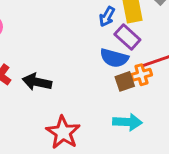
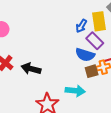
cyan arrow: (127, 122) -> (75, 91), moved

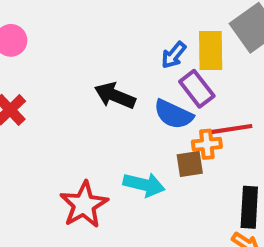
black arrow: (31, 69) -> (115, 96), moved
brown square: (92, 71) -> (190, 164), moved

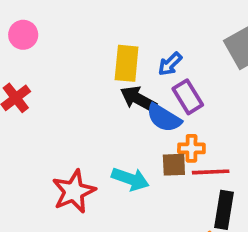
yellow rectangle: (211, 50) -> (127, 63), moved
black arrow: (115, 96) -> (138, 99), moved
red line: (232, 129) -> (211, 172), moved

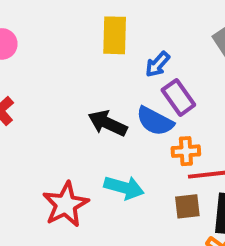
yellow rectangle: (127, 63) -> (115, 35), moved
black arrow: (138, 99) -> (108, 123), moved
brown square: (174, 165) -> (187, 206), moved

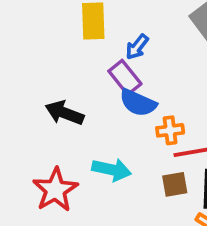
purple rectangle: (178, 97) -> (125, 77), moved
black arrow: (108, 123) -> (64, 113), moved

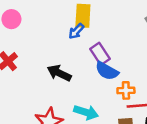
blue arrow: (137, 47) -> (76, 31), moved

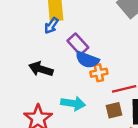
orange cross: (126, 90) -> (99, 73), moved

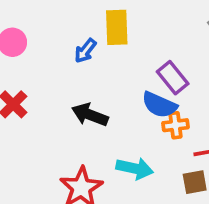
blue arrow: (51, 26) -> (85, 51), moved
purple rectangle: (78, 44) -> (173, 78), moved

